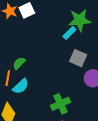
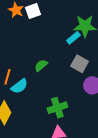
green semicircle: (19, 63) -> (41, 65), moved

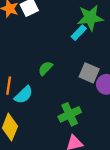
gray square: (80, 64) -> (89, 73), moved

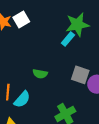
green semicircle: (45, 68) -> (40, 74), turned -120

